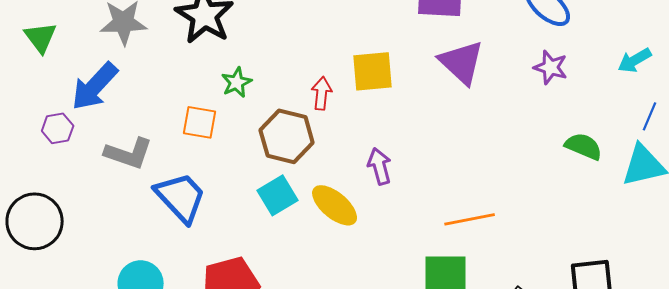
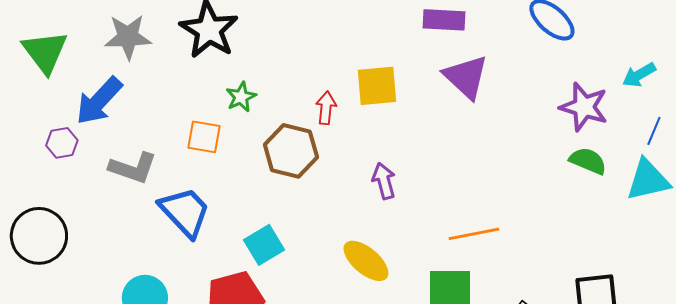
green triangle: (41, 37) -> (45, 52), size x1.4
purple star: (551, 67) -> (584, 107), moved, size x1.4
cyan square: (278, 195) -> (264, 245), moved
yellow ellipse: (335, 205) -> (366, 261), moved

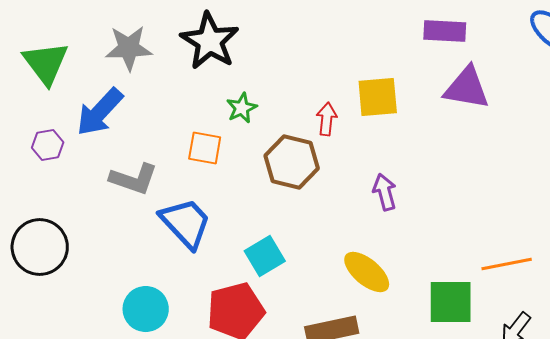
purple triangle: (466, 77) -> (467, 88), turned -33
purple hexagon: (62, 143) -> (48, 145), moved
orange line: (474, 234) -> (507, 264), moved

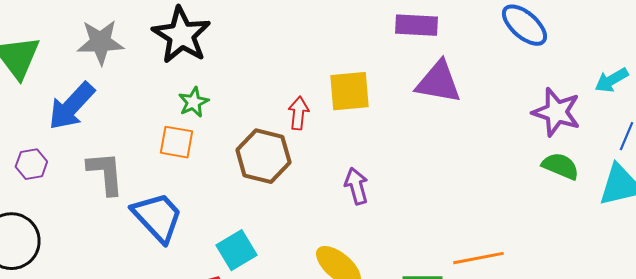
green star: (242, 108) -> (193, 102), moved
purple hexagon: (48, 145) -> (31, 164), moved
gray L-shape: (134, 179) -> (105, 173), turned -114

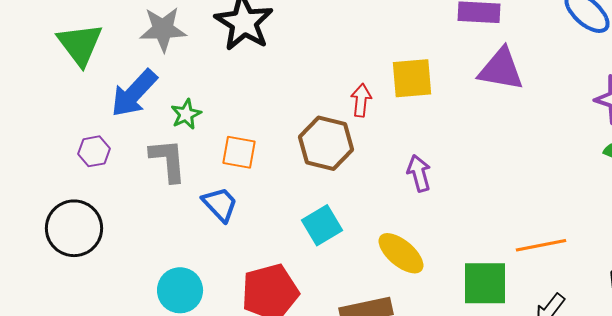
green star: (193, 102) -> (186, 114), moved
orange square: (176, 142) -> (239, 152), moved
blue trapezoid: (157, 217) -> (220, 204), size x0.7
cyan square: (236, 250) -> (322, 225), moved

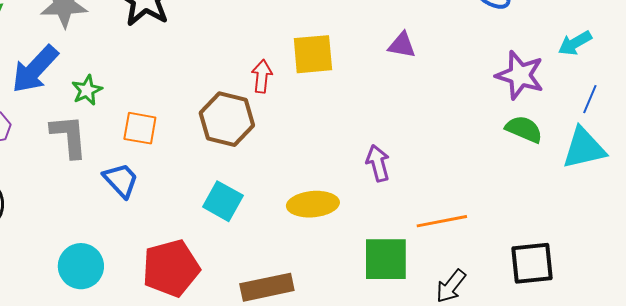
purple triangle: (501, 69) -> (402, 45), size x0.6
purple arrow: (419, 173) -> (378, 163), moved
cyan square: (322, 225) -> (223, 201), turned -30
yellow ellipse: (401, 253) -> (313, 204), moved, turned -45

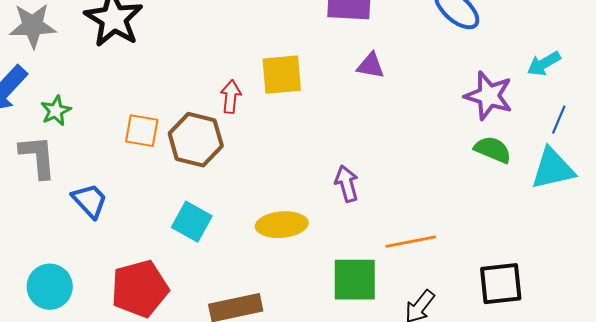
orange square: (140, 128) -> (142, 131), moved

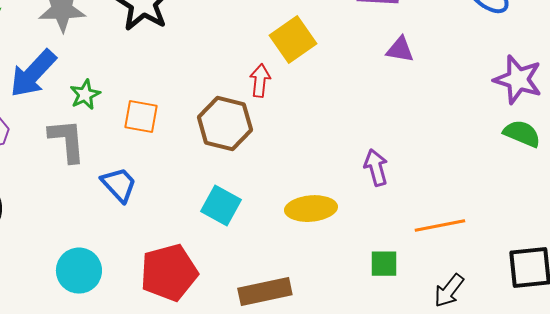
yellow square: (282, 75) -> (293, 40), moved, turned -30
orange square: (142, 131) -> (141, 117), moved
green square: (355, 280) -> (384, 264), size x0.6

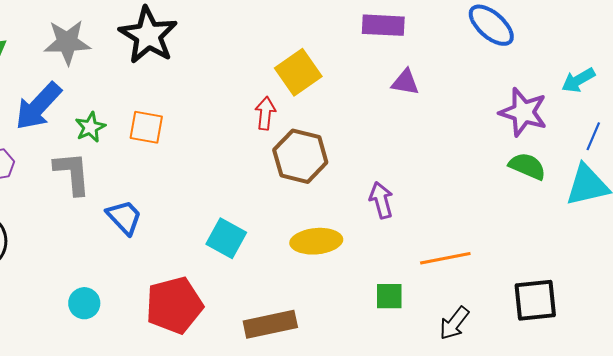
orange square: (141, 117) -> (146, 127), moved
brown hexagon: (225, 124) -> (300, 156), moved
cyan circle: (79, 271) -> (84, 303), size x0.7

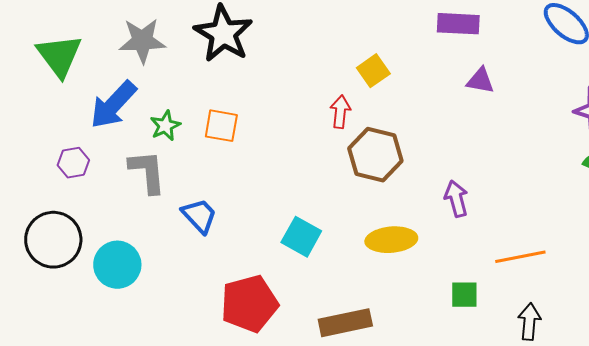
yellow square: (298, 72) -> (373, 71), size x0.7
cyan circle: (84, 303) -> (117, 265), moved, size x1.5
black arrow: (454, 323) -> (529, 322), turned 147

